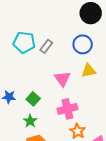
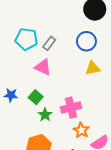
pink triangle: (62, 79) -> (43, 67), moved, turned -30
green star: (30, 121) -> (45, 115), moved

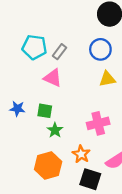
green square: (36, 97) -> (45, 111), turned -32
pink cross: (71, 108) -> (98, 123), moved
orange star: (81, 130) -> (81, 154), moved

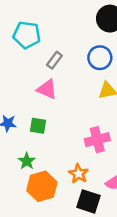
cyan pentagon: (34, 47) -> (27, 35), moved
green star: (55, 130) -> (27, 161), moved

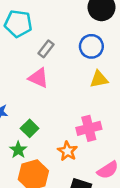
green square: (38, 126) -> (30, 128), moved, turned 36
orange star: (78, 174) -> (67, 151), moved

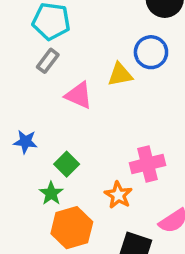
gray rectangle: (46, 49) -> (48, 61), moved
yellow triangle: (99, 79) -> (120, 75), moved

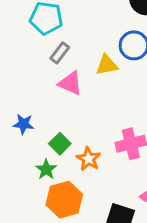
gray rectangle: (48, 61) -> (60, 53), moved
orange star: (118, 195) -> (89, 159), moved

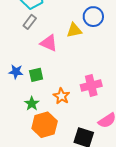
gray rectangle: (60, 53) -> (30, 22), moved
green square: (60, 144) -> (36, 75), moved, turned 32

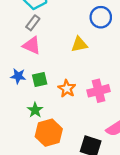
yellow triangle: (74, 30) -> (79, 44), moved
pink triangle: (49, 43) -> (32, 45), moved
orange star: (61, 96) -> (67, 89), moved

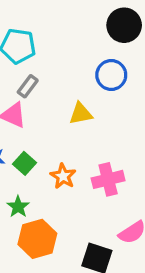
gray rectangle: (33, 23) -> (28, 86), moved
green square: (40, 79) -> (25, 163), turned -35

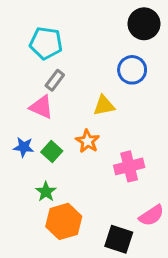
orange star: (63, 176) -> (88, 141), moved

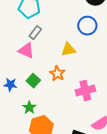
blue star: (24, 147) -> (10, 85), moved

